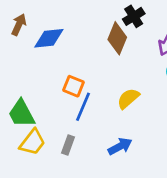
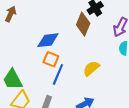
blue diamond: (49, 38) -> (48, 40), moved

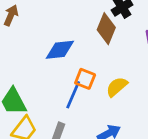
orange square: (51, 59) -> (85, 79), moved

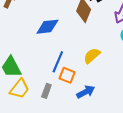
orange square: (85, 79) -> (67, 75), moved

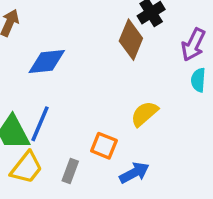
blue diamond: (47, 27) -> (47, 61), moved
blue line: (58, 62) -> (40, 124), moved

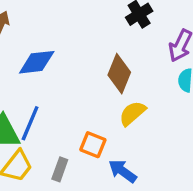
brown diamond: (131, 40) -> (119, 74), moved
blue arrow: (134, 173) -> (123, 171), turned -116

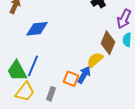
brown diamond: (119, 74) -> (108, 43), moved
blue arrow: (123, 171) -> (84, 75), moved, turned 84

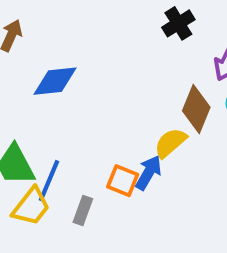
blue line: (33, 66) -> (49, 181), moved

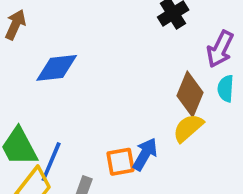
yellow semicircle: (170, 143) -> (188, 128), moved
orange square: (123, 181) -> (121, 162), turned -32

